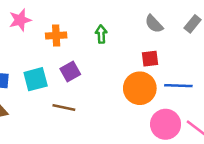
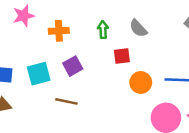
gray semicircle: (154, 24) -> (138, 28), moved
red square: (150, 59) -> (122, 56), moved
orange circle: (140, 88) -> (141, 82), size x0.7

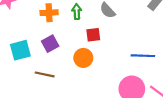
orange cross: (59, 31) -> (49, 13), moved
orange circle: (141, 82) -> (83, 58), moved

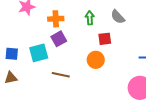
orange cross: (49, 13) -> (56, 19), moved
purple square: (50, 44) -> (59, 39), moved

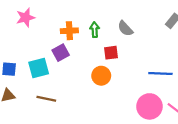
orange cross: (56, 19) -> (69, 31), moved
brown line: (61, 75) -> (46, 99), moved

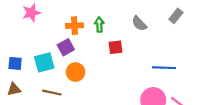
gray semicircle: (125, 29) -> (139, 23), moved
orange circle: (101, 76) -> (76, 72), moved

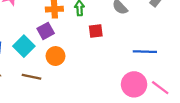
cyan square: (44, 62) -> (24, 46), turned -30

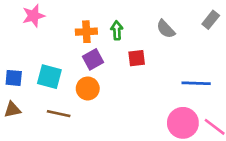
purple square: (46, 31) -> (93, 59), moved
cyan square: (24, 46) -> (49, 77), turned -30

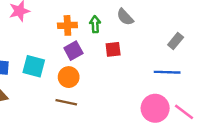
gray rectangle: (211, 20) -> (176, 41), moved
gray semicircle: (166, 29) -> (125, 17), moved
brown line: (59, 114) -> (66, 102), moved

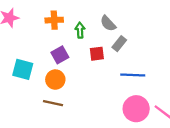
orange cross: (67, 25) -> (54, 20), moved
gray rectangle: (176, 41) -> (119, 44), moved
blue line: (167, 72) -> (133, 75), moved

